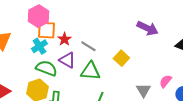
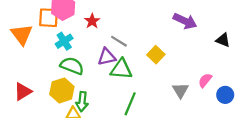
orange square: (46, 30) -> (49, 18), moved
red star: (64, 39) -> (92, 21), moved
purple triangle: (67, 60) -> (107, 57), moved, turned -42

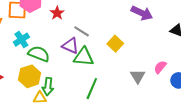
cyan cross: (64, 41) -> (21, 40), moved
purple triangle: (107, 57) -> (70, 46), turned 36

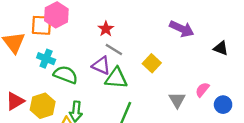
red star: (57, 13) -> (106, 29), moved
cyan cross: (21, 40) -> (46, 59), turned -35
yellow hexagon: (30, 76) -> (43, 106), moved

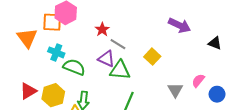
red star: (106, 29) -> (102, 29), moved

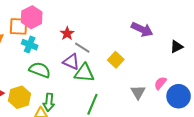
black triangle: (215, 43) -> (177, 47), turned -48
cyan cross: (56, 52) -> (30, 45), moved
blue circle: (217, 94) -> (179, 96), size x1.5

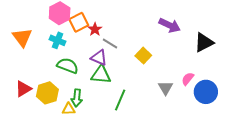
orange square: (18, 26) -> (79, 22), moved, turned -30
black triangle: (177, 47) -> (204, 42), size x1.5
green triangle: (84, 73) -> (101, 75), moved

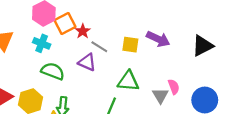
purple arrow: (170, 25) -> (158, 39), moved
yellow square: (143, 56) -> (130, 45), moved, turned -35
green triangle: (101, 75) -> (128, 81), moved
pink semicircle: (188, 79) -> (174, 87), moved, turned 120

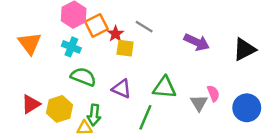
yellow square: (130, 45) -> (125, 48), moved
gray line: (99, 47) -> (144, 27), moved
purple triangle: (87, 62) -> (121, 89), moved

